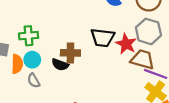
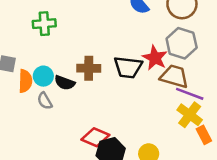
green cross: (29, 36) -> (44, 24), moved
black trapezoid: (103, 38) -> (128, 67), moved
black semicircle: (60, 65) -> (65, 83), moved

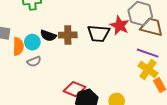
brown trapezoid: (174, 76) -> (152, 27), moved
black semicircle: (65, 83) -> (48, 36), moved
gray semicircle: (45, 101) -> (34, 62), turned -80

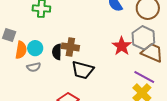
black trapezoid: (99, 33) -> (83, 70), moved
black semicircle: (48, 36) -> (57, 52), moved, turned 63

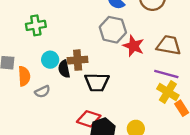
gray hexagon: (143, 38) -> (113, 30), moved
cyan circle: (35, 48) -> (50, 60), moved

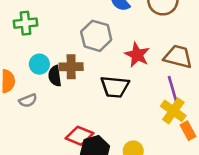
gray hexagon: (113, 30) -> (96, 36), moved
purple line: (166, 74) -> (173, 90), turned 55
black trapezoid: (97, 82) -> (115, 87), moved

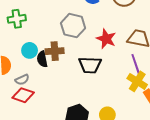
red diamond: (79, 136) -> (23, 95), moved

